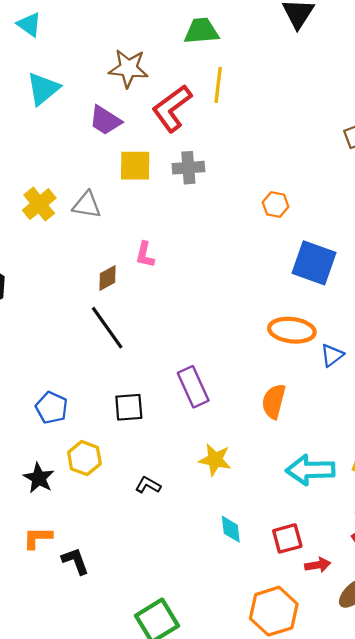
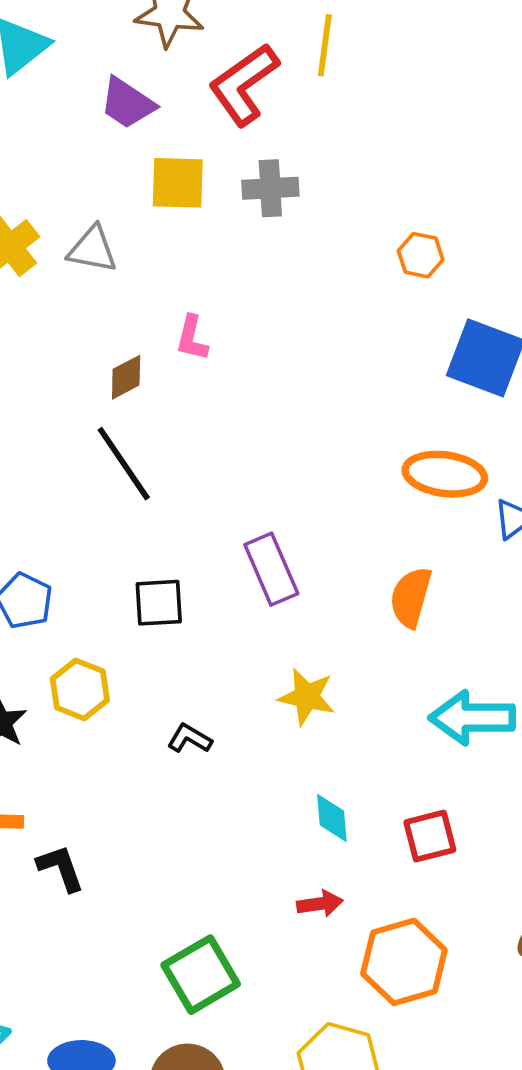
red arrow: (318, 565) -> (320, 904), moved

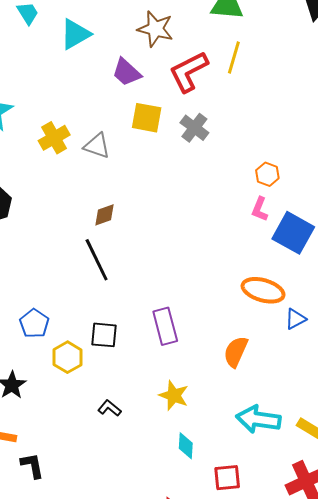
gray cross: (270, 188) -> (194, 128), turned 32
pink L-shape: (192, 338) -> (260, 209), moved
yellow hexagon: (80, 689) -> (68, 357), moved
cyan diamond: (332, 818) -> (186, 446), moved

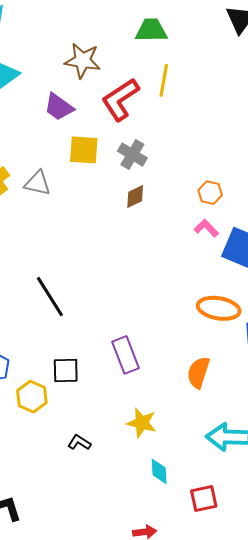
pink L-shape: (260, 209) -> (206, 228), turned 120
brown diamond: (105, 215) -> (135, 196), moved

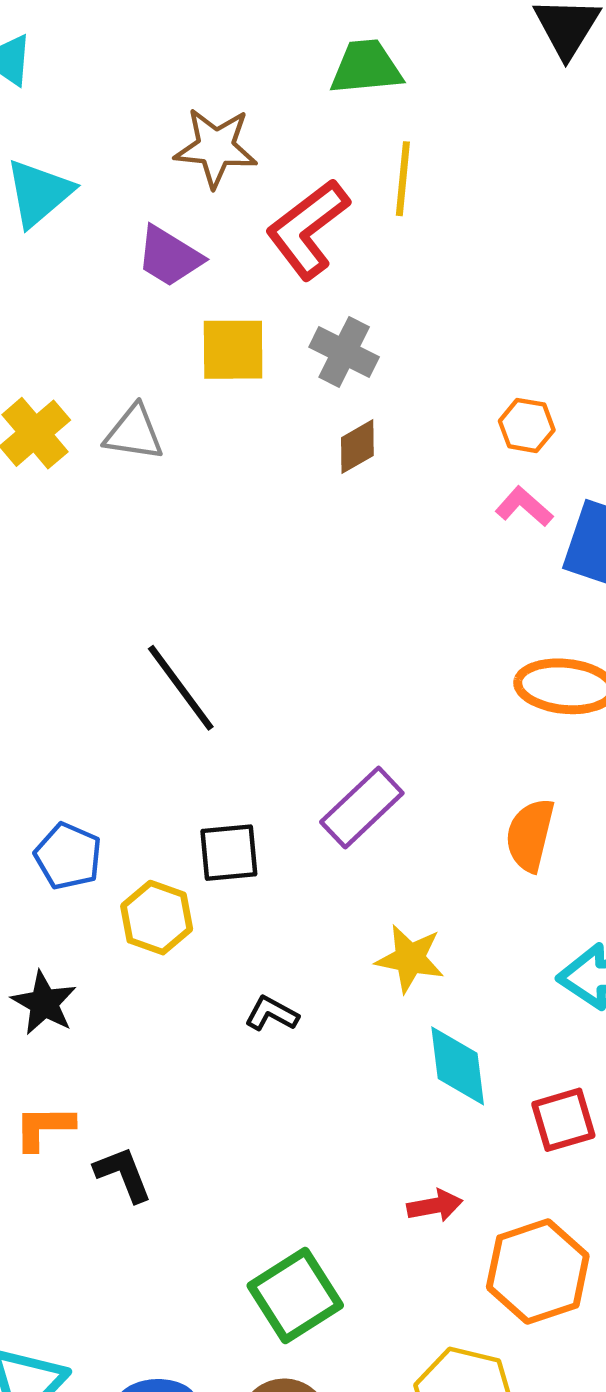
purple rectangle: (125, 355) -> (362, 808), turned 72
cyan diamond: (159, 471) -> (458, 1066), size x1.4

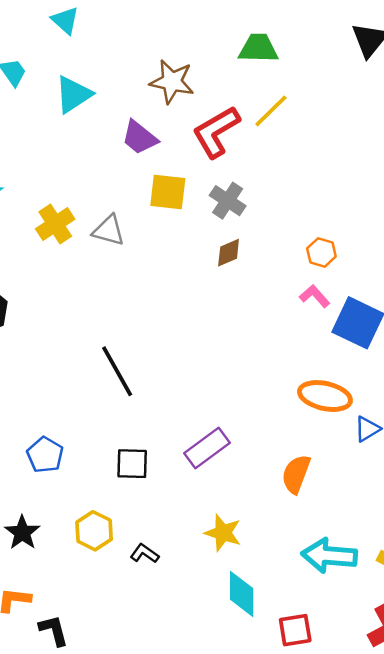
yellow line: (403, 179) -> (271, 111), turned 33
yellow hexagon: (157, 918) -> (94, 531), moved

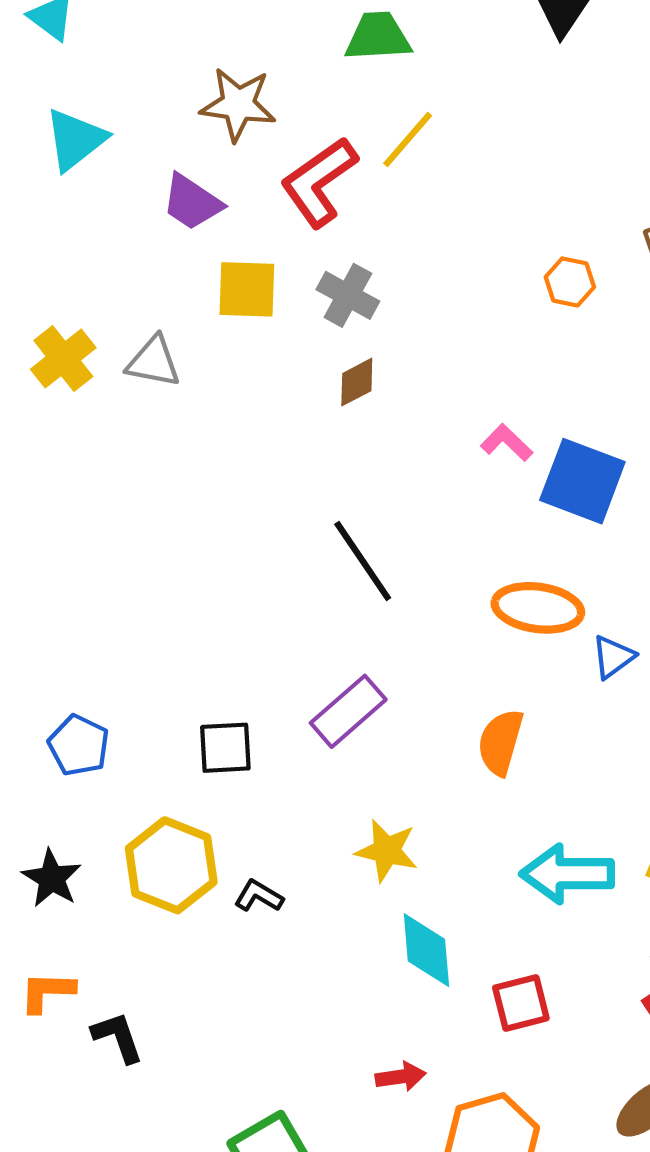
orange hexagon: (321, 252) -> (570, 282), moved
black line: (117, 371) -> (363, 561), moved
yellow hexagon: (94, 531) -> (171, 865), size x1.4

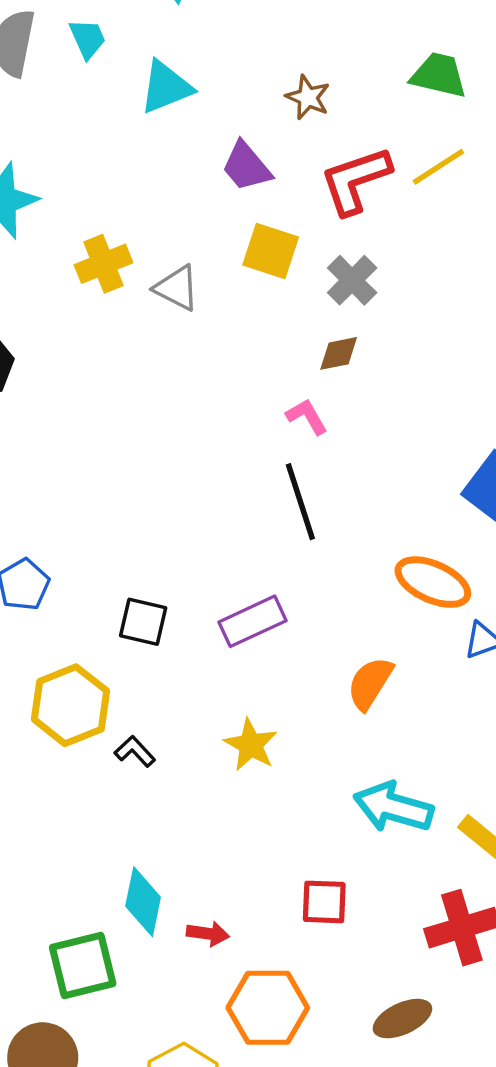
brown star: (238, 104) -> (308, 97), size x0.7
pink L-shape: (507, 443) -> (307, 417), moved
cyan diamond: (426, 950) -> (143, 902), moved

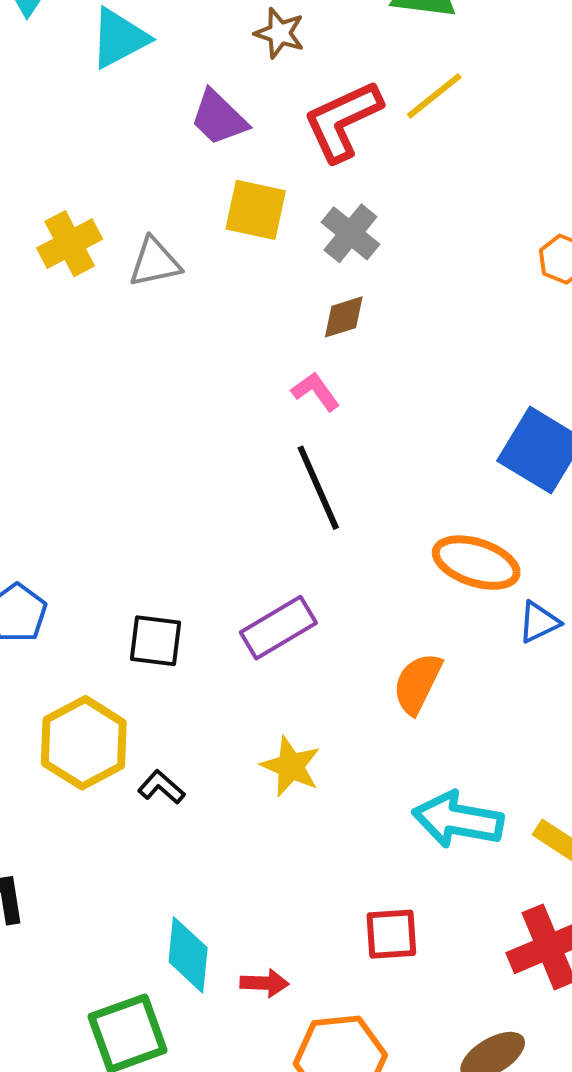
gray triangle: (177, 288) -> (155, 262), turned -33

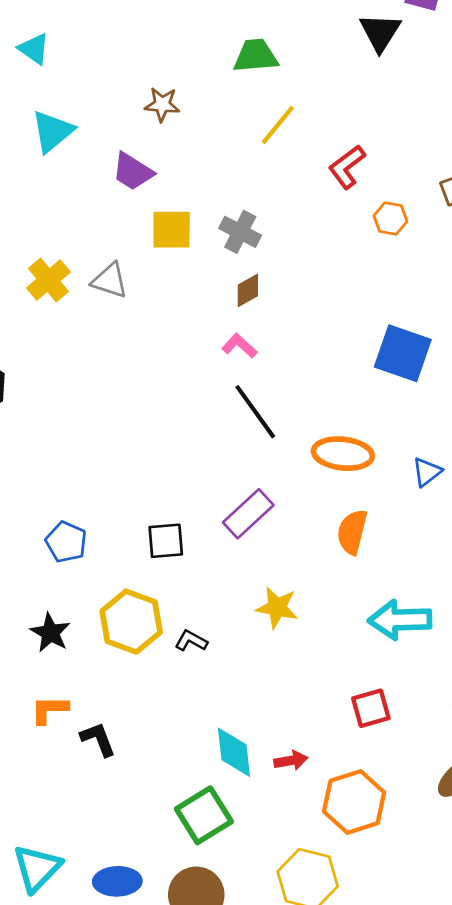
red L-shape: (343, 121) -> (347, 167), moved, size x0.7
gray triangle: (155, 262) -> (110, 280), turned 42
orange ellipse: (476, 563) -> (343, 454), moved

